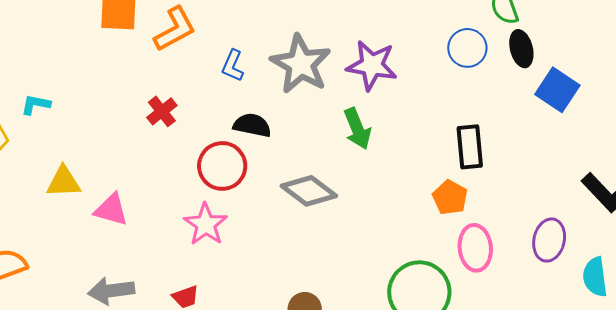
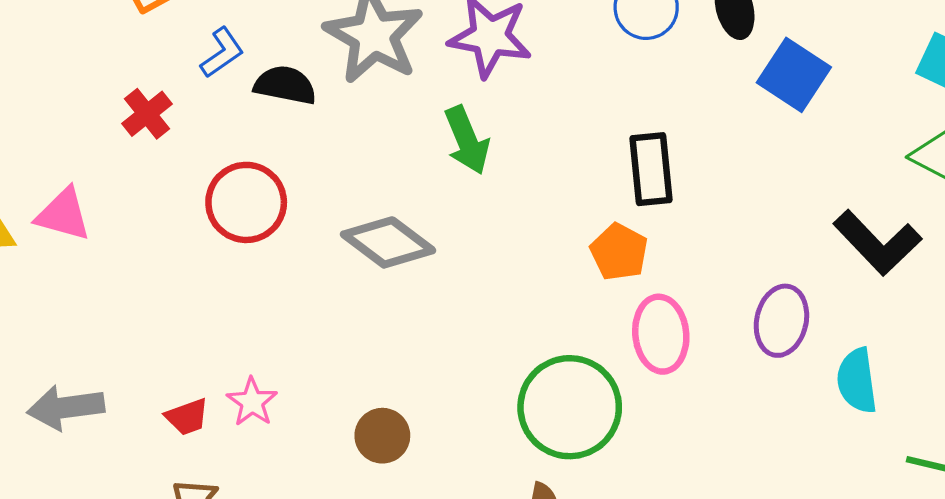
blue L-shape: (233, 66) -> (222, 53), moved, turned -148
black semicircle: (252, 125) -> (285, 85), moved
pink triangle: (111, 210) -> (63, 214), moved
pink star: (206, 224) -> (252, 402), moved, size x0.7

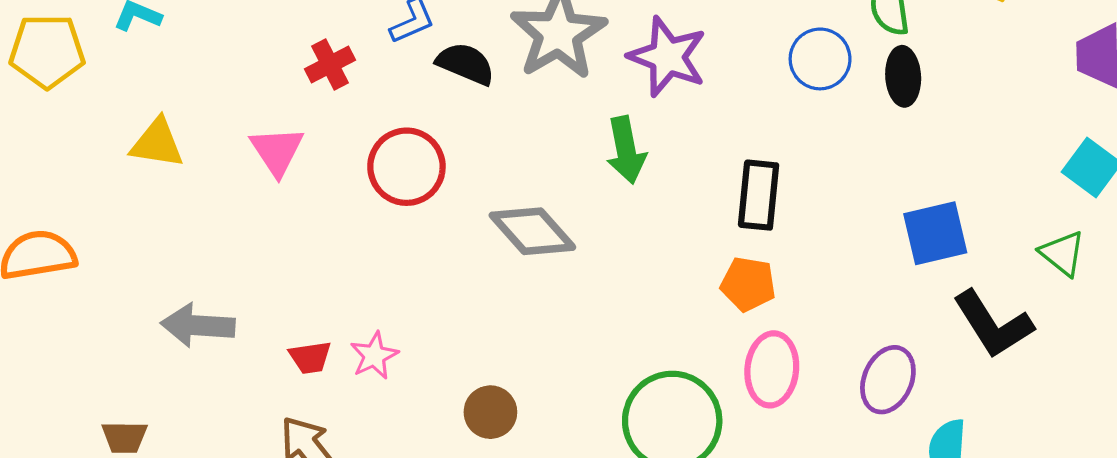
blue square: (794, 75) -> (935, 233), moved, turned 32
black rectangle: (651, 169) -> (759, 195), moved
pink triangle: (63, 214) -> (277, 151), moved, turned 30
orange pentagon: (619, 252) -> (748, 284), turned -30

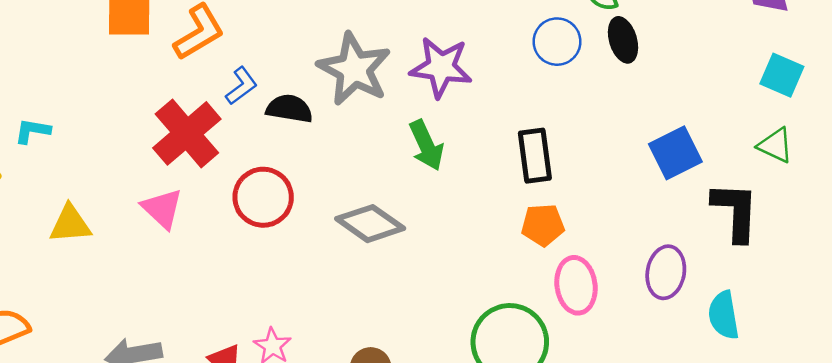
red cross: (330, 64) -> (187, 133), size x1.8
black L-shape: (993, 324) -> (735, 212), turned -132

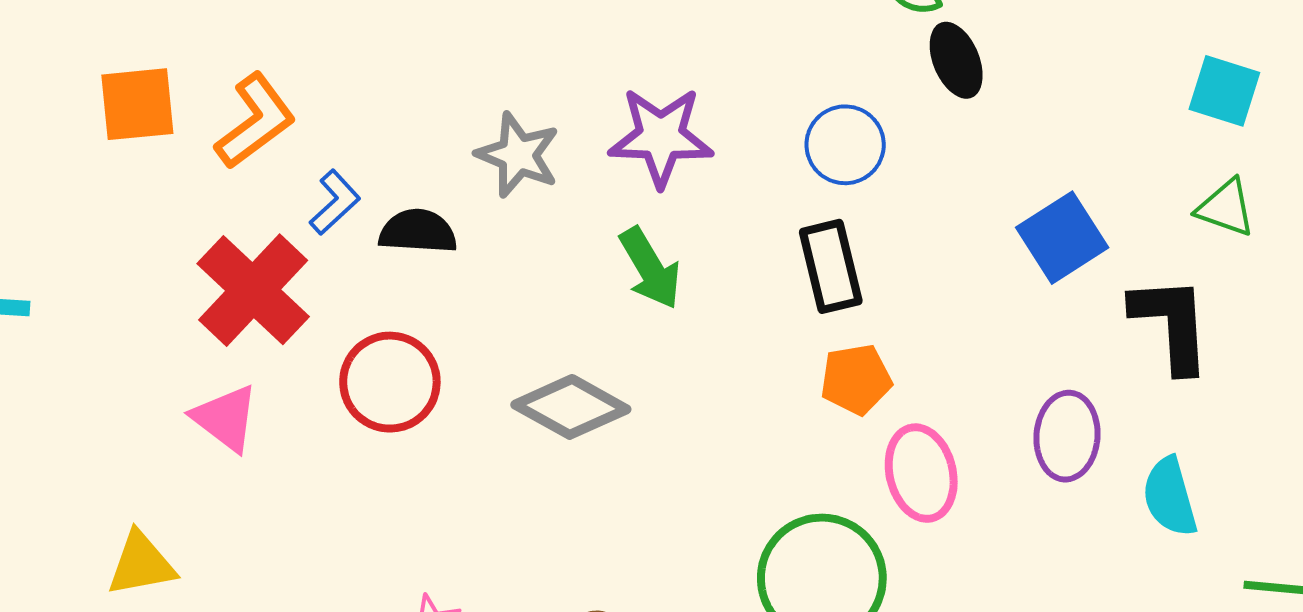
blue circle: (557, 42) -> (845, 145), moved
gray star: (354, 69) -> (518, 155), size x0.7
yellow triangle: (70, 224) -> (141, 564), moved

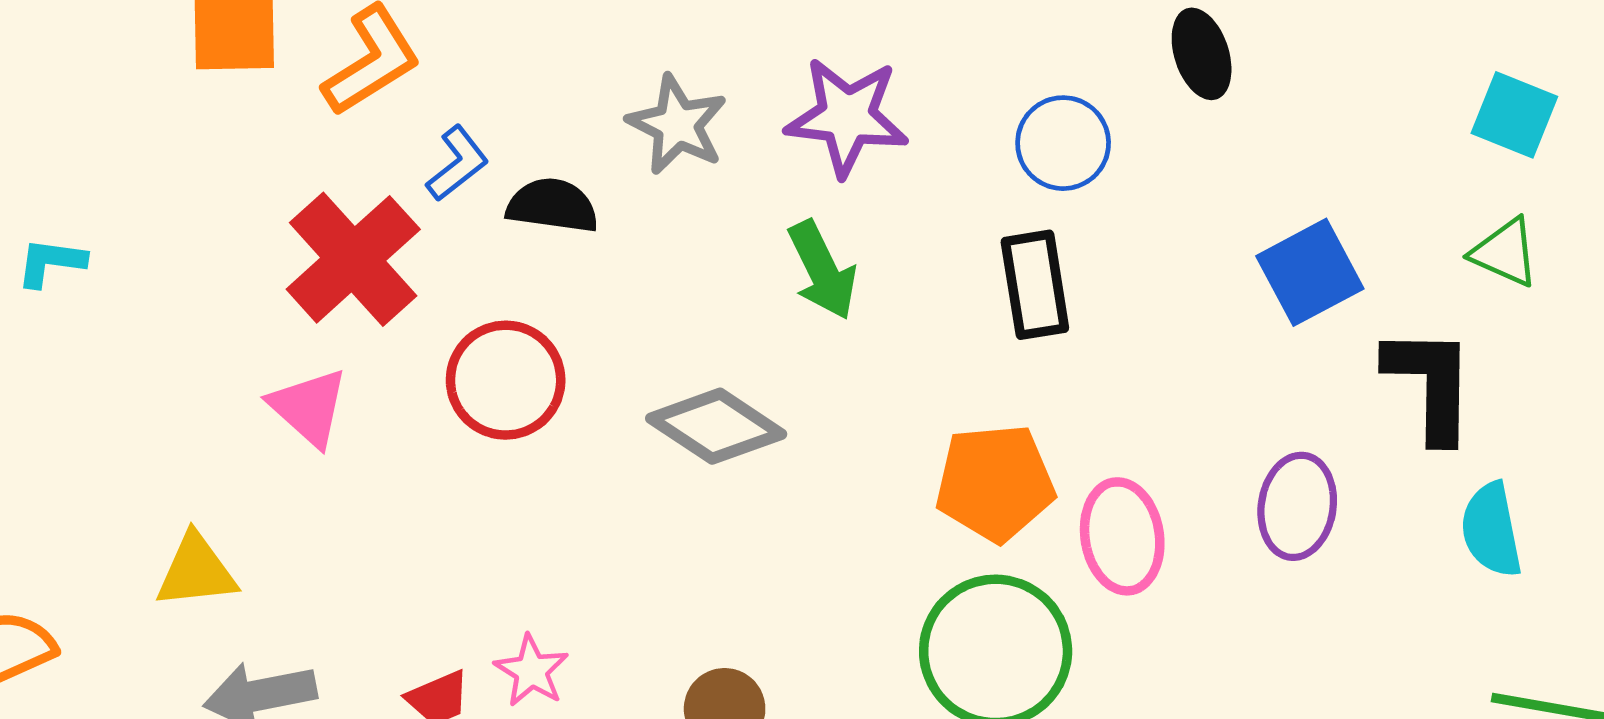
orange pentagon: (856, 379) -> (995, 483), moved, size x1.4
cyan semicircle: (1170, 497) -> (1491, 530), moved

